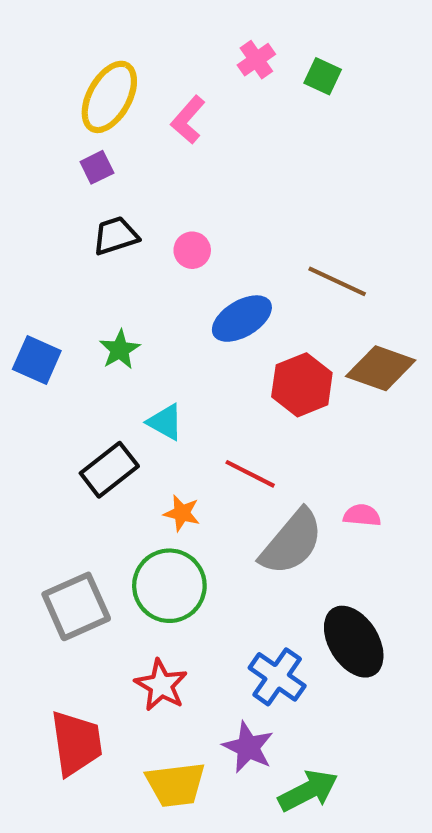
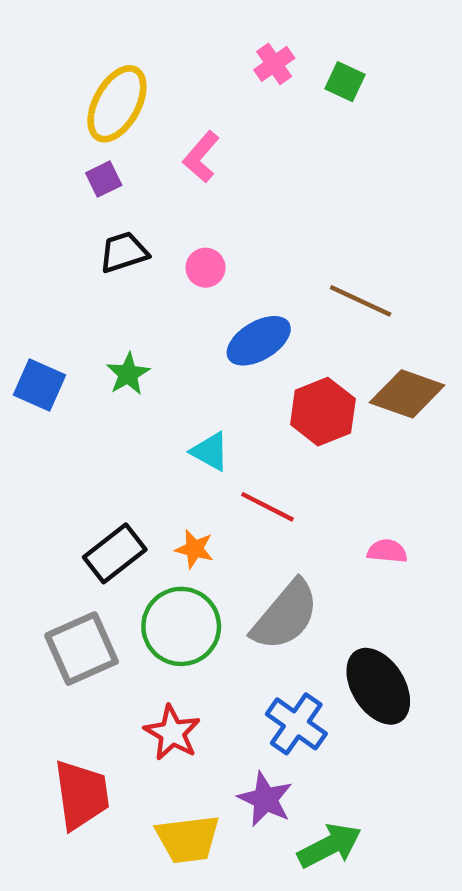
pink L-shape: (188, 120) -> (201, 157), moved
cyan triangle: (165, 422) -> (210, 451), moved
black rectangle: (109, 470) -> (115, 553), moved
gray semicircle: (292, 542) -> (285, 615), moved

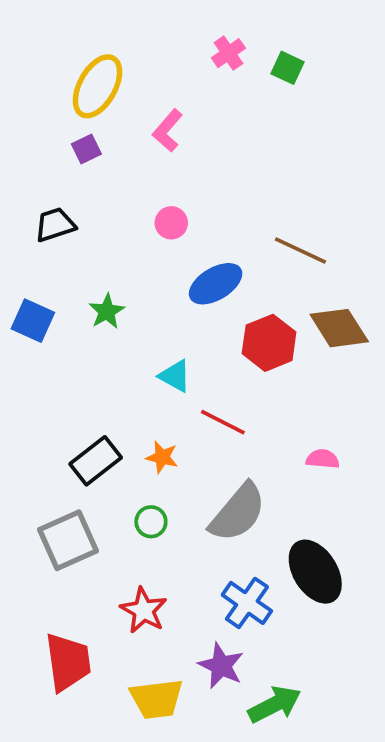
black trapezoid: (124, 252) -> (55, 225), moved
brown diamond: (407, 394) -> (339, 328), turned 38
green circle: (181, 626) -> (151, 522), size x0.5

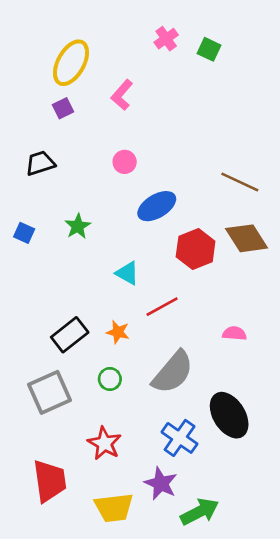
brown line: (300, 251) -> (240, 182), moved
blue square: (33, 321) -> (24, 233), size x0.7
red line: (223, 422) -> (162, 307), turned -56

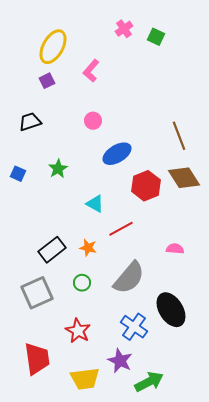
brown line: (240, 182) -> (179, 136), turned 44

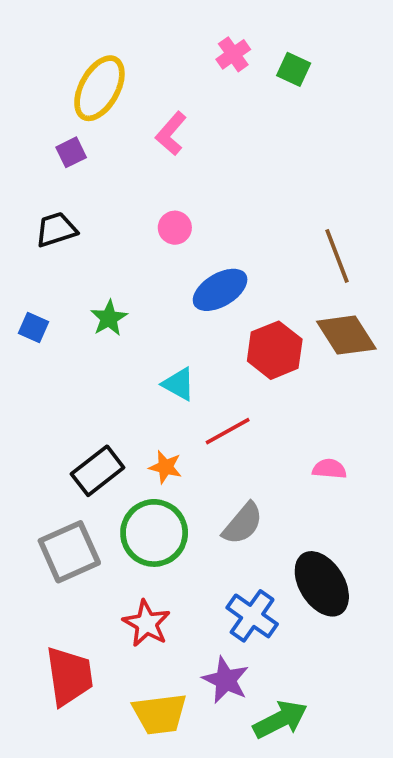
purple square: (47, 81) -> (71, 152), moved
gray semicircle: (129, 278) -> (243, 524), size x0.7
green circle: (82, 283) -> (154, 533), size x2.0

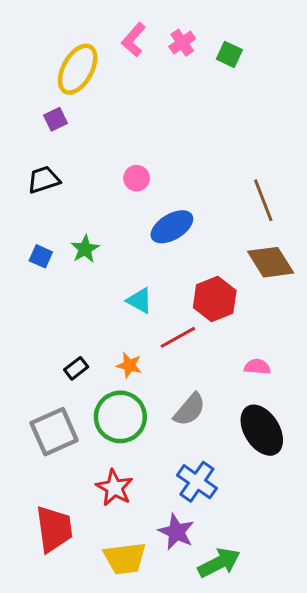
pink L-shape: (171, 133) -> (134, 40), moved
blue square: (33, 328) -> (41, 256), moved
red hexagon: (275, 350) -> (215, 299), moved
black rectangle: (98, 471) -> (76, 368), size x0.6
black ellipse: (322, 584) -> (262, 430), moved

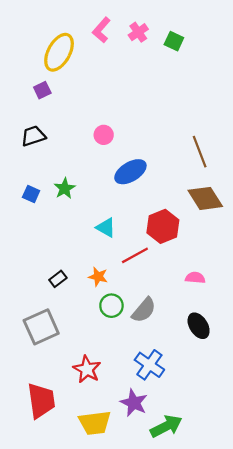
green circle: (120, 417) -> (111, 306), moved, size x0.6
black ellipse: (262, 430) -> (199, 326), size x0.7

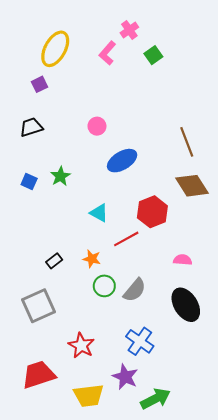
pink L-shape: (101, 30) -> (107, 53), moved
green square: (174, 41) -> (153, 55), moved, turned 30
black ellipse: (199, 326) -> (186, 305), size x1.4
red trapezoid: (41, 401) -> (38, 375), turned -100

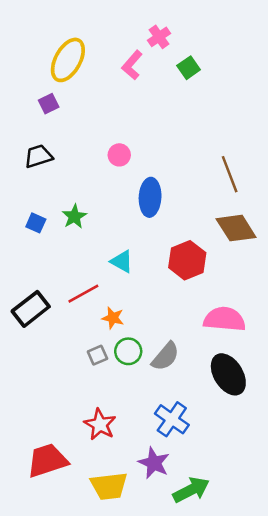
blue ellipse: (122, 161) -> (150, 197), turned -56
red line: (126, 239) -> (83, 294), moved
pink semicircle: (183, 260) -> (224, 319), size x1.8
black rectangle: (54, 261) -> (31, 309), moved, size x1.8
gray square: (38, 306) -> (97, 355), moved, size x0.5

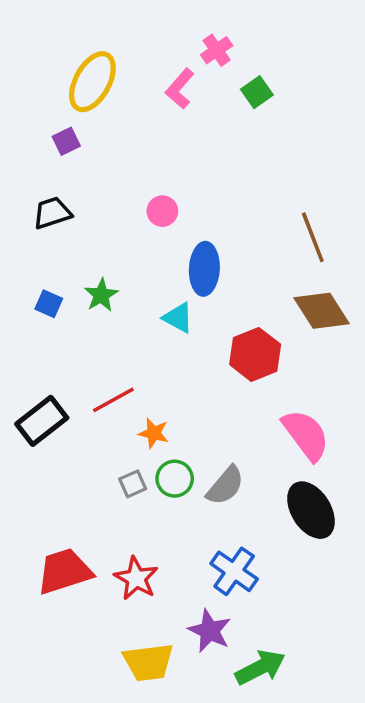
cyan triangle: (122, 261) -> (178, 318), moved
pink semicircle: (224, 319) -> (306, 435), turned 48
red trapezoid: (47, 460) -> (64, 571), moved

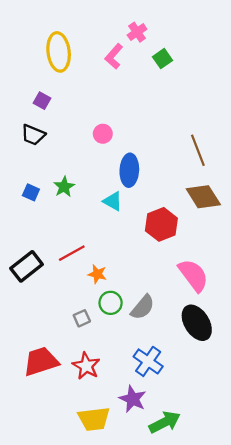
yellow ellipse: (92, 82) -> (59, 52), turned -36
purple square: (66, 141) -> (42, 101), moved, turned -35
black trapezoid: (52, 213) -> (33, 135), turned -140
gray square: (133, 484) -> (82, 318), moved

